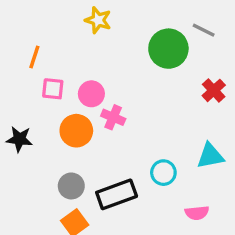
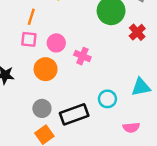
orange line: (34, 57) -> (31, 17), moved
red cross: (214, 90) -> (137, 32), moved
pink cross: (113, 117) -> (82, 56), moved

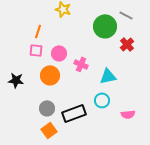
cyan triangle: (141, 87) -> (108, 76), moved
pink semicircle: (131, 127) -> (128, 114), moved

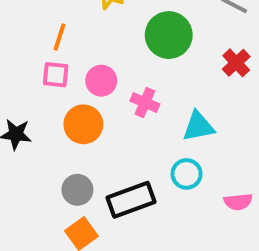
green circle: (105, 26) -> (169, 35), moved

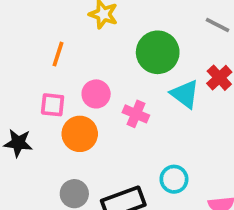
pink square: (56, 75) -> (53, 105), moved
cyan triangle: (198, 126) -> (185, 94), moved, turned 48

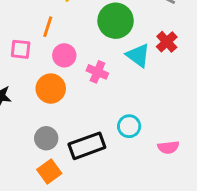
orange line: (58, 54) -> (48, 27), moved
pink square: (53, 105) -> (21, 49), moved

